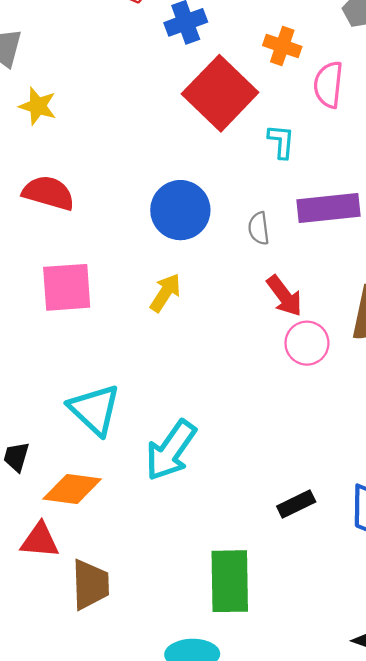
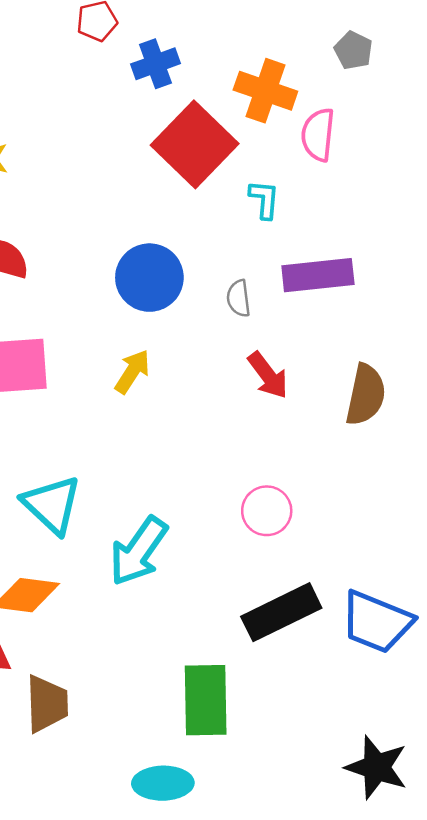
orange cross: (282, 46) -> (265, 91), size x1.4
pink circle: (307, 343) -> (267, 511), moved
black rectangle: (296, 504) -> (281, 612), size x1.8

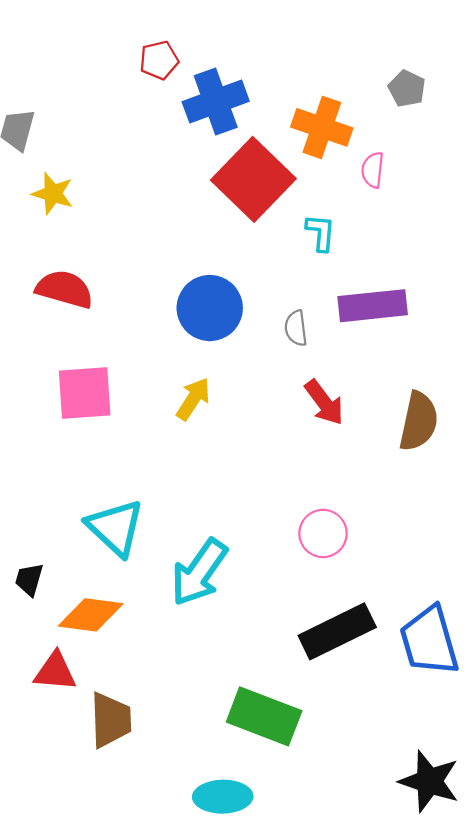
blue cross: (156, 64) -> (216, 101), size x1.4
pink semicircle: (318, 135) -> (373, 170), size x0.7
blue trapezoid: (377, 622) -> (429, 641), turned 52
green rectangle: (206, 700) -> (264, 716), turned -68

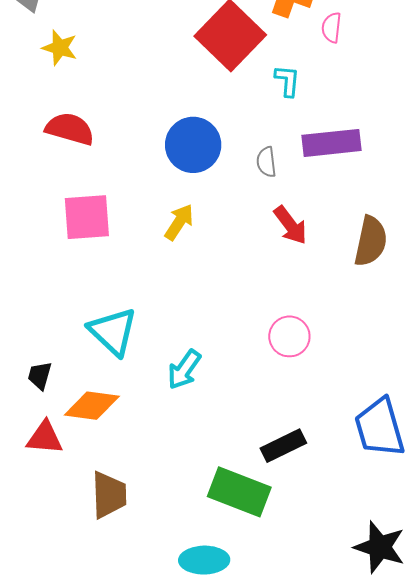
cyan arrow: (199, 572) -> (184, 370), size x0.7
black rectangle: (337, 631) -> (283, 446), moved, size x0.7
red triangle: (55, 672) -> (45, 438), moved

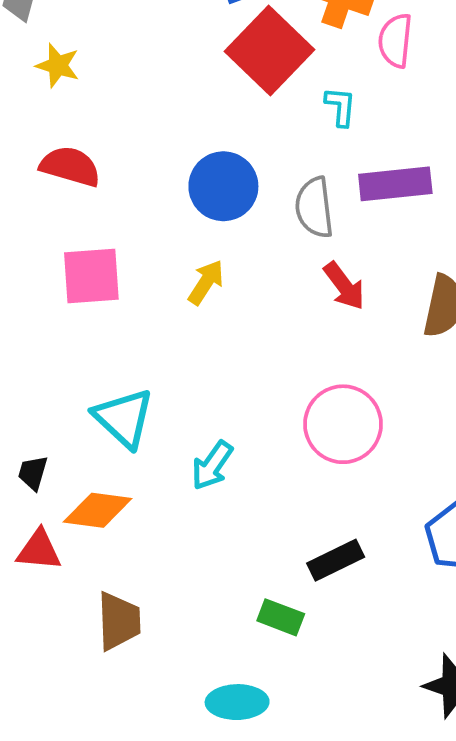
pink semicircle: (332, 28) -> (395, 41), size x1.4
gray semicircle: (266, 162) -> (314, 207), size x1.6
pink circle: (289, 336) -> (343, 424), size x1.5
green rectangle: (239, 492) -> (281, 617), size x0.6

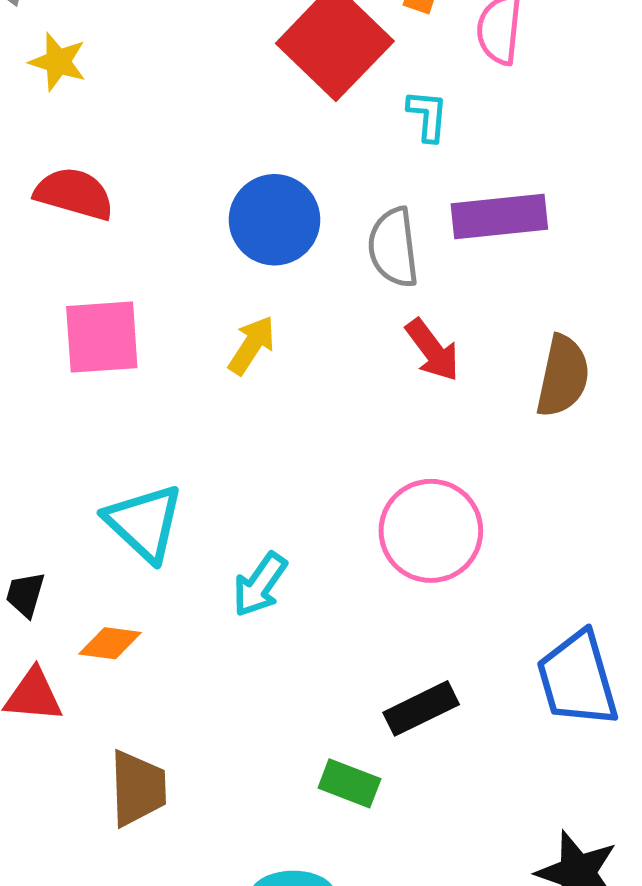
orange diamond: (98, 510) -> (110, 643), size x0.7

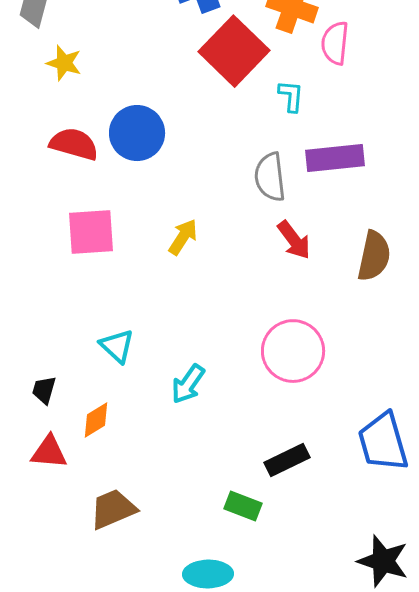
blue circle: (275, 220) -> (137, 133), moved
cyan triangle: (144, 523) -> (117, 346), size x0.7
orange diamond: (110, 643) -> (96, 420), turned -39
brown trapezoid: (138, 788) -> (113, 509), turned -111

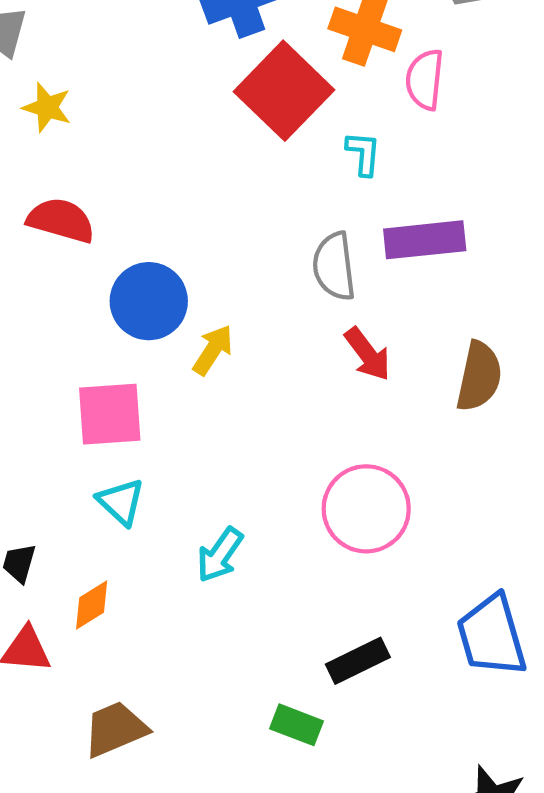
blue circle: (137, 133) -> (149, 301), moved
pink square: (91, 232) -> (110, 414), moved

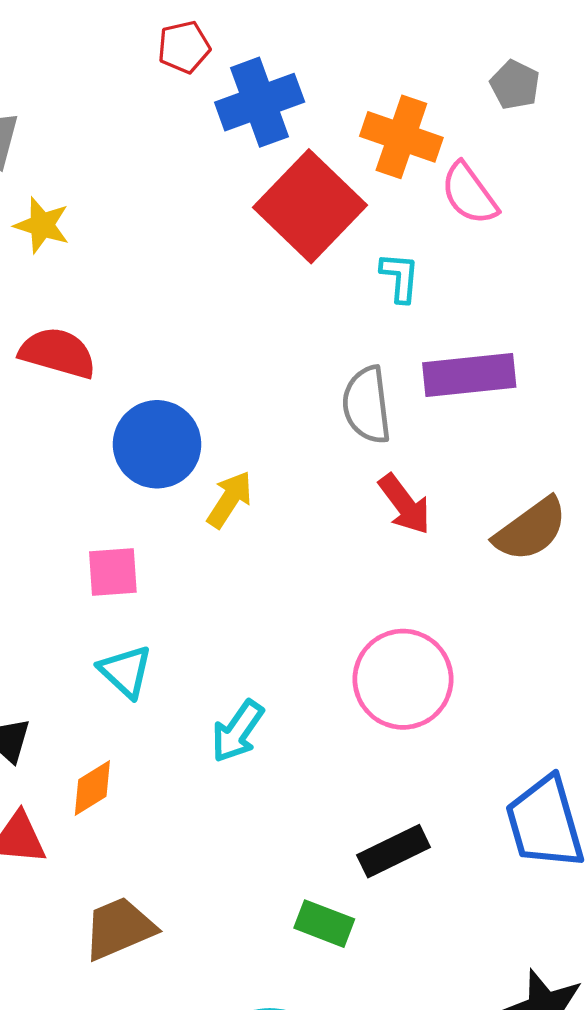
pink semicircle: (425, 80) -> (469, 194), turned -42
brown semicircle: (479, 376) -> (531, 529), turned 42
pink square: (110, 414) -> (113, 572), size x0.7

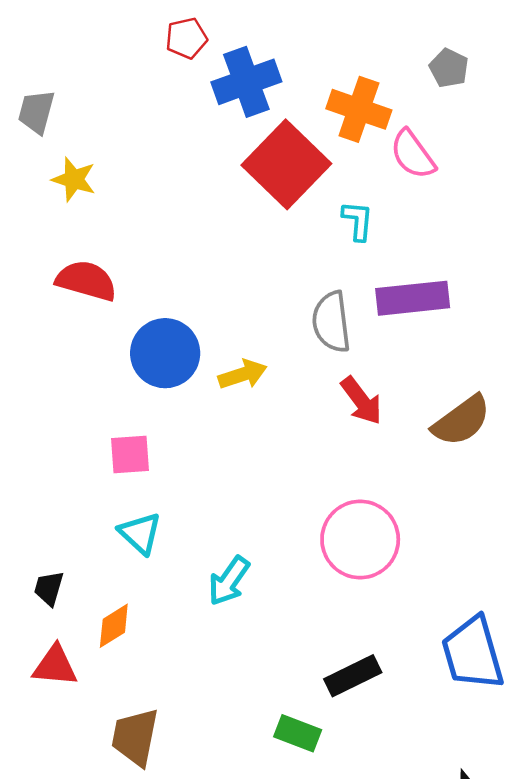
yellow arrow: (230, 499) -> (243, 374), moved, turned 39
brown trapezoid: (119, 928) -> (135, 737), turned -56

